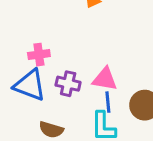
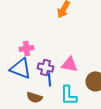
blue line: (108, 102) -> (50, 79), moved

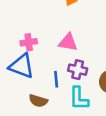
pink triangle: (70, 64) -> (68, 42), moved
purple cross: (46, 67) -> (78, 70), moved

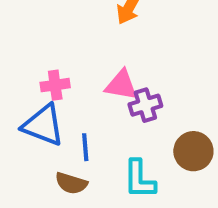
purple cross: (78, 70) -> (145, 105), moved, turned -30
blue line: (56, 79) -> (85, 147), moved

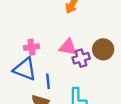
brown circle: (193, 151) -> (103, 49), moved

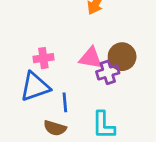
brown circle: (103, 49) -> (122, 57), moved
blue triangle: (25, 69) -> (35, 87), turned -40

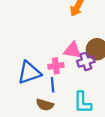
pink cross: (43, 58) -> (56, 66), moved

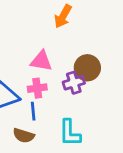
pink triangle: (73, 50) -> (41, 61), moved

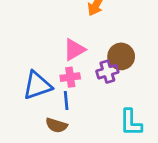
pink triangle: (41, 61) -> (74, 50), turned -40
cyan L-shape: (70, 133) -> (131, 123), moved

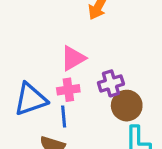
brown circle: (121, 56) -> (127, 106), moved

